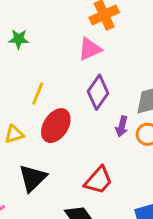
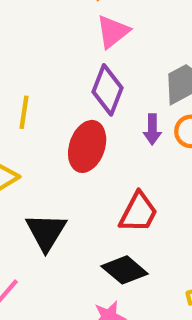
pink triangle: (90, 49) -> (113, 32), moved
red ellipse: (56, 126) -> (87, 146), moved

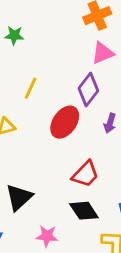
black triangle: (46, 232) -> (19, 197), moved
black diamond: (125, 270) -> (84, 211), moved

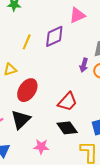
purple diamond: (88, 90) -> (54, 36), moved, turned 30
red ellipse: (65, 122) -> (27, 90), moved

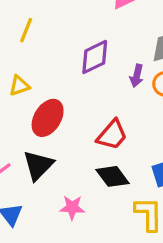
purple diamond: (54, 36) -> (95, 57), moved
yellow line: (27, 42) -> (26, 30), moved

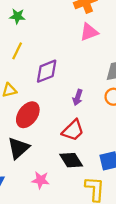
purple diamond: (95, 57) -> (47, 71), moved
purple arrow: (137, 76) -> (78, 97), moved

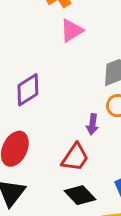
purple arrow: (78, 97) -> (92, 124), moved

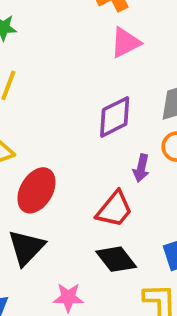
purple diamond: (28, 90) -> (115, 117), moved

